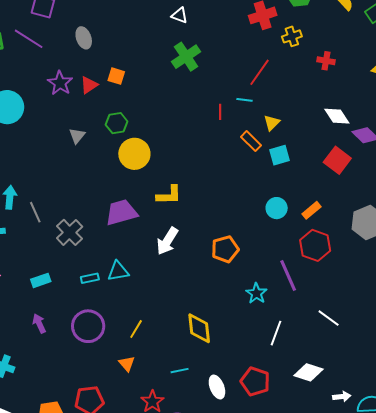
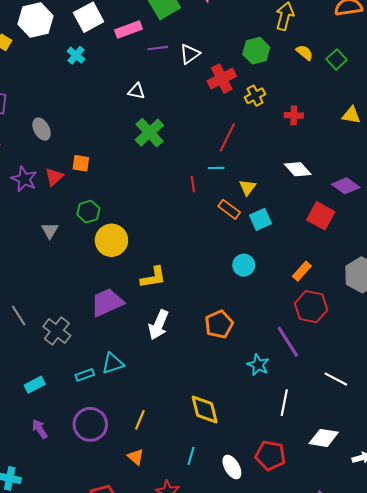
white diamond: (337, 116) -> (298, 169), moved
cyan circle: (277, 208) -> (244, 265), moved
cyan line: (180, 371) -> (191, 456), turned -54

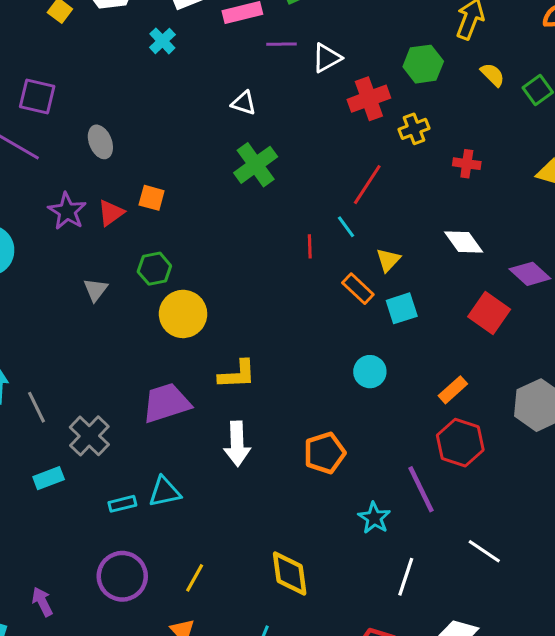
cyan line: (216, 168) -> (346, 227), turned 49
white arrow: (159, 325) -> (237, 444), turned -32
cyan rectangle: (35, 385) -> (49, 478), moved
purple arrow: (40, 429) -> (42, 602), moved

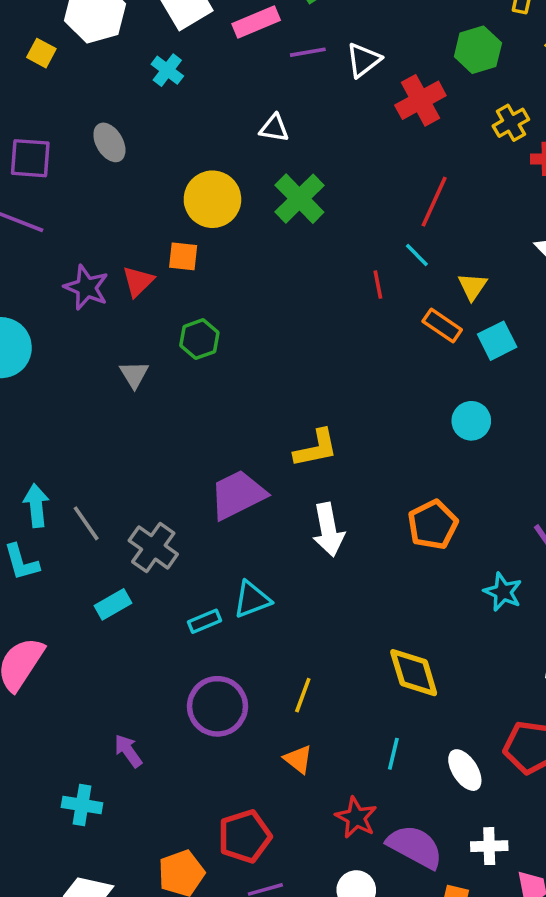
yellow cross: (414, 129) -> (511, 123), moved
gray ellipse: (100, 142) -> (109, 142), moved
yellow circle: (183, 314) -> (212, 199), moved

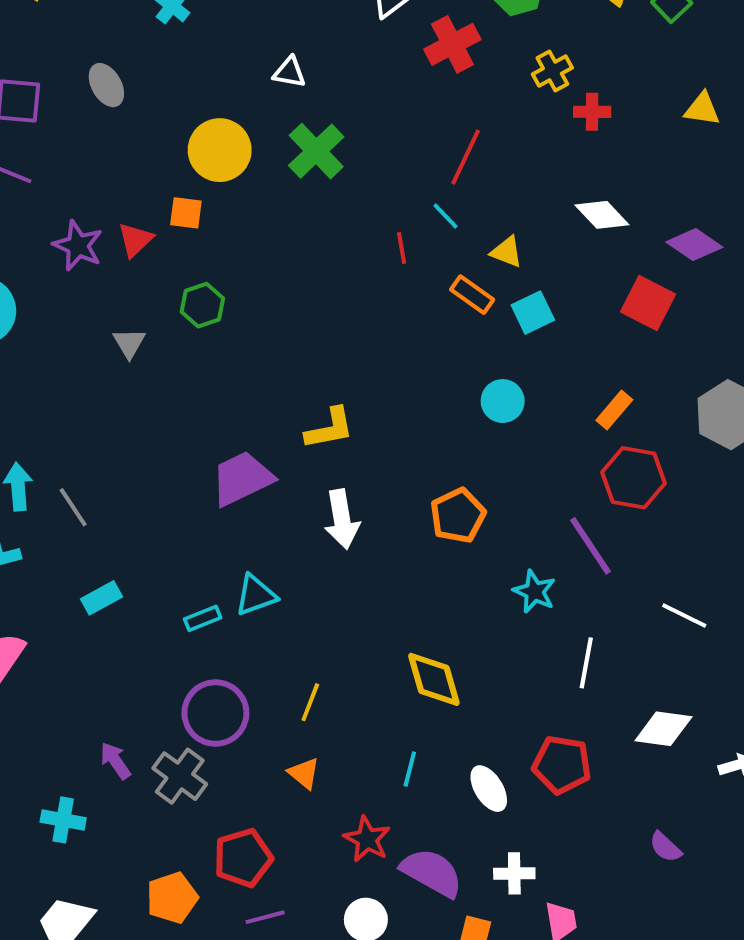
yellow triangle: (472, 286) -> (507, 252), turned -44
gray cross: (153, 547) -> (180, 776), moved

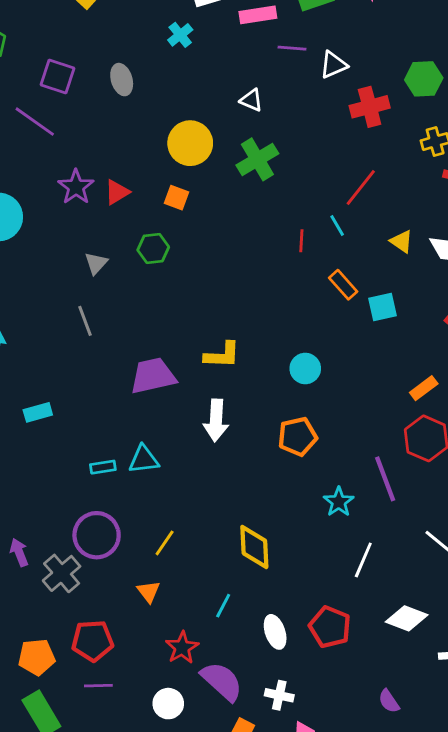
orange square: (186, 213) -> (177, 198), moved
yellow triangle: (507, 252) -> (401, 241), moved
cyan circle: (503, 401) -> (305, 368), moved
gray line: (73, 507) -> (85, 321), moved
cyan rectangle: (101, 598) -> (38, 412), moved

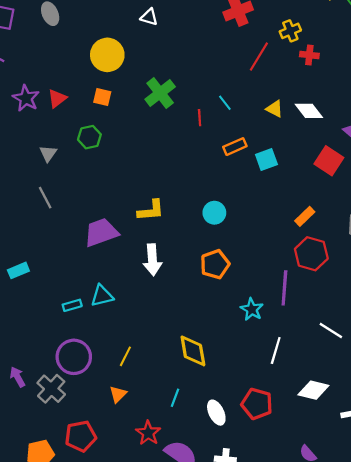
green cross: (257, 159) -> (160, 93), moved
red line: (361, 188) -> (259, 57), moved
orange rectangle: (343, 285) -> (235, 147), turned -65
purple line: (385, 479) -> (284, 288), turned 32
orange triangle: (149, 592) -> (118, 394), turned 30

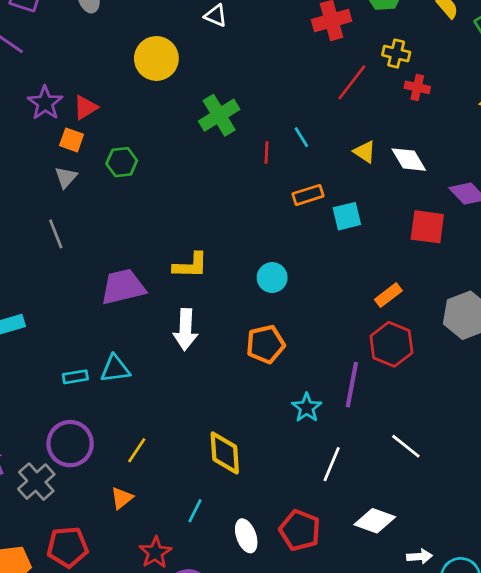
yellow cross: (290, 31) -> (396, 54), turned 30
orange square: (102, 97) -> (72, 140), moved
red square: (329, 161) -> (427, 227), turned -32

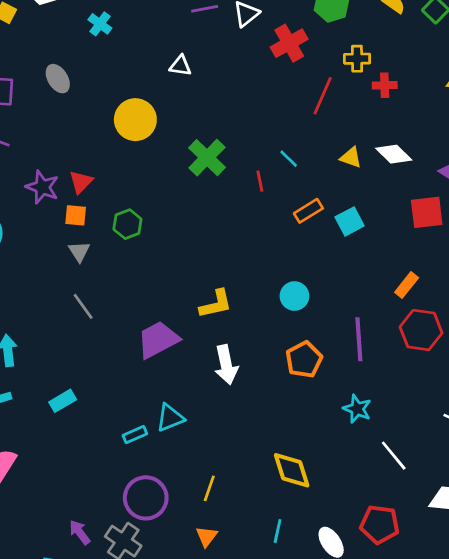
purple line: (352, 385) -> (359, 339), moved
white line: (332, 464) -> (394, 456), turned -48

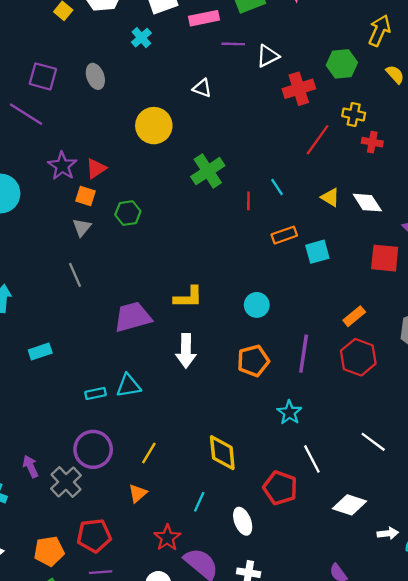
red pentagon: (380, 524) -> (280, 488), moved

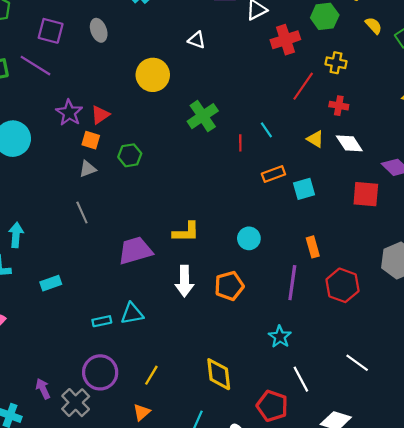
red cross: (372, 142) -> (339, 106), moved
gray triangle: (82, 227) -> (88, 169), turned 30
orange rectangle: (354, 316) -> (313, 247), moved, turned -66
orange pentagon: (253, 361) -> (229, 286), moved

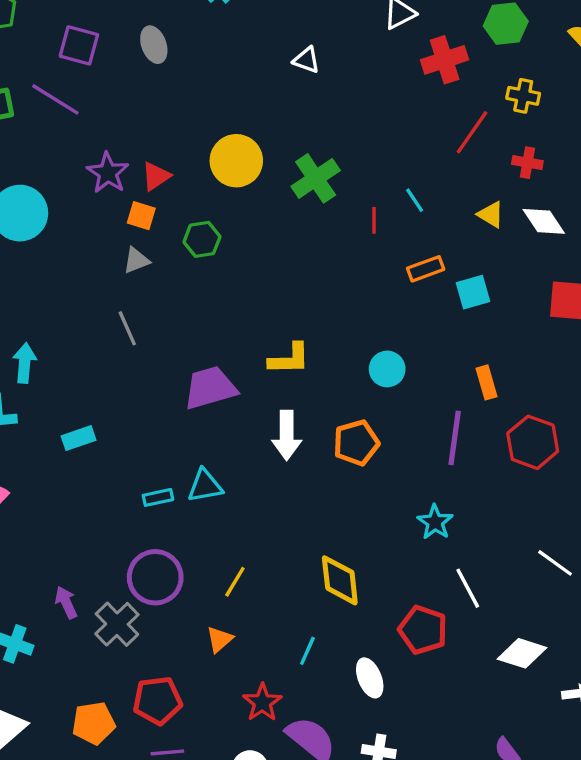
yellow circle: (153, 75) -> (236, 161), moved

